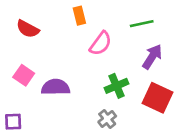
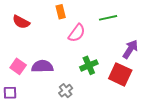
purple arrow: (152, 57) -> (130, 49), moved
pink square: (24, 75) -> (18, 66), moved
gray cross: (107, 119) -> (66, 91), moved

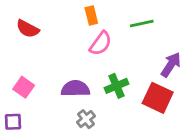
orange rectangle: (61, 12) -> (91, 16), moved
purple semicircle: (42, 66) -> (75, 89), moved

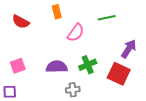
orange rectangle: (91, 16) -> (57, 12), moved
pink square: (24, 87) -> (18, 66), turned 35
gray cross: (86, 119) -> (73, 90), moved, turned 32

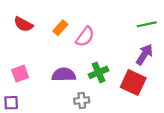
orange rectangle: (57, 12) -> (60, 28), moved, turned 56
green line: (107, 18) -> (147, 24), moved

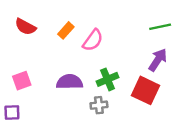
gray cross: (82, 100) -> (99, 105), moved

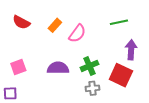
green line: (160, 27) -> (119, 22), moved
purple arrow: (158, 60) -> (131, 50), turned -30
gray cross: (99, 105) -> (92, 88), moved

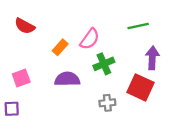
orange rectangle: (55, 25) -> (60, 47), moved
green cross: (89, 66) -> (104, 64), moved

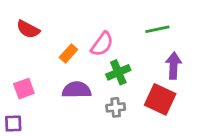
gray cross: (107, 103) -> (116, 107), moved

